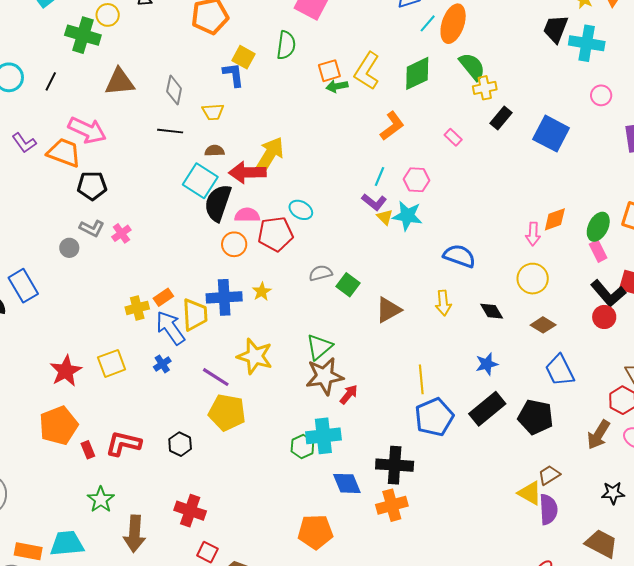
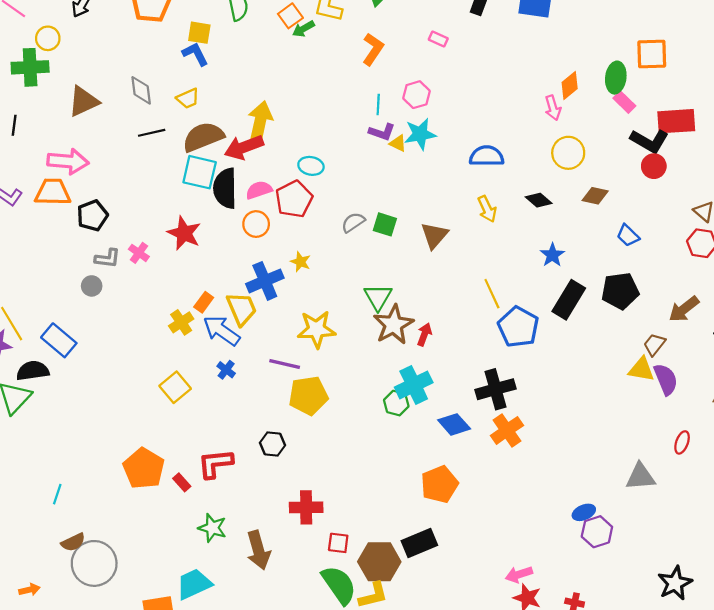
brown semicircle: (215, 151) -> (203, 137), size x2.0
blue trapezoid: (560, 370) -> (628, 235), size x0.7
red star: (66, 371) -> (184, 233), moved
brown arrow: (599, 435) -> (684, 309), moved, turned 40

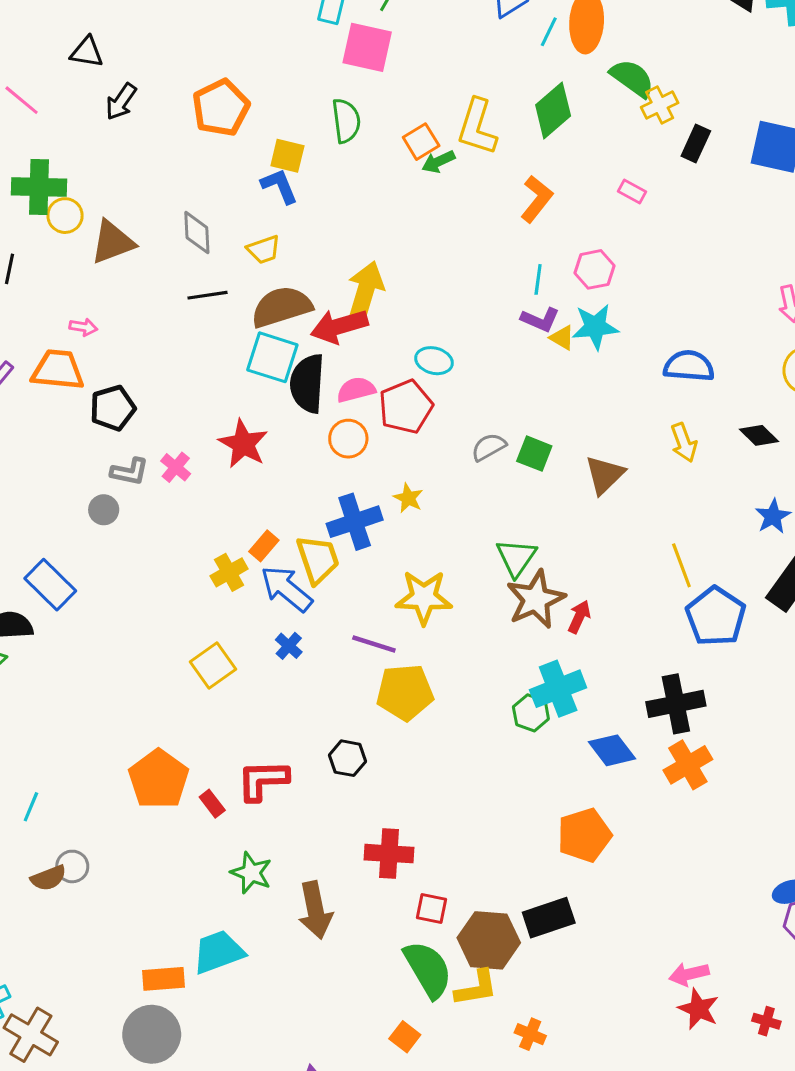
yellow circle: (48, 38) -> (65, 216), moved
pink arrow: (68, 161) -> (83, 327), size x0.5
gray circle: (94, 563) -> (72, 866), moved, size x0.5

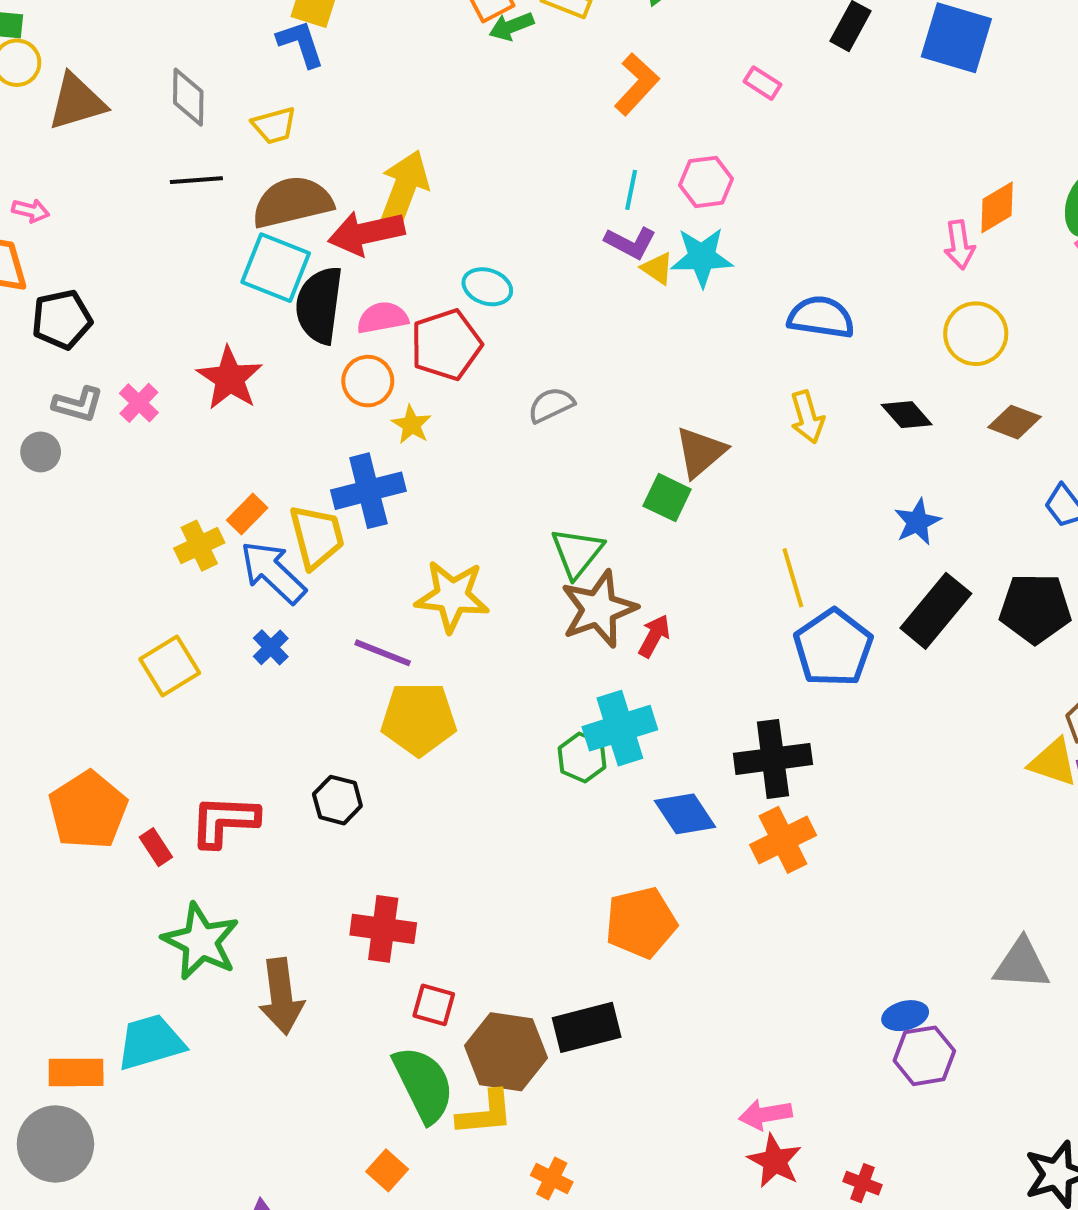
green square: (534, 454) -> (667, 498), moved
yellow star: (408, 498) -> (411, 425), moved
green star: (251, 873) -> (201, 941), size x1.4

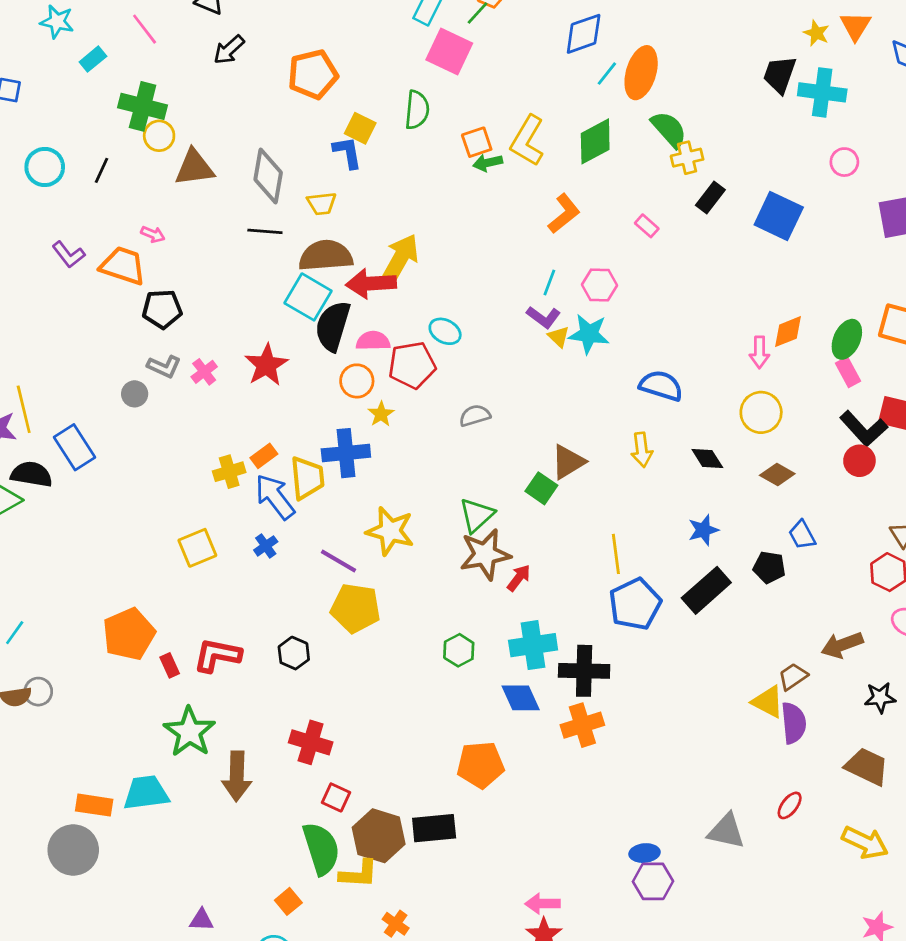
gray diamond: (188, 97) -> (268, 176), size x1.4
black pentagon: (1035, 608) -> (769, 567), moved, size x0.7
cyan cross: (620, 728) -> (533, 645), moved

